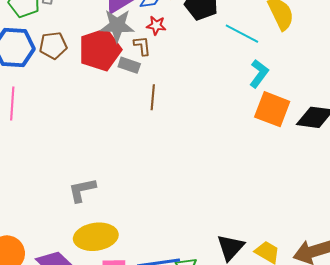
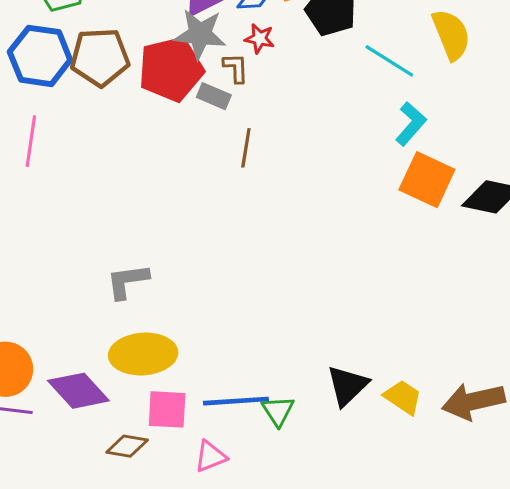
brown pentagon: (53, 45) -> (100, 57), size x1.4

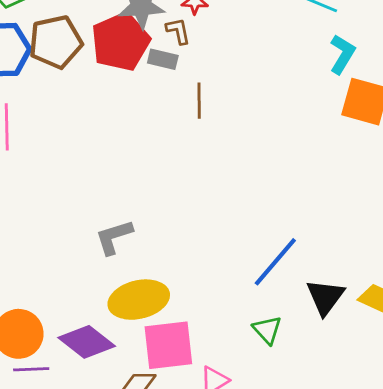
blue line: (236, 401) -> (275, 262), moved, turned -36
pink square: (167, 409) -> (168, 345), size x1.4

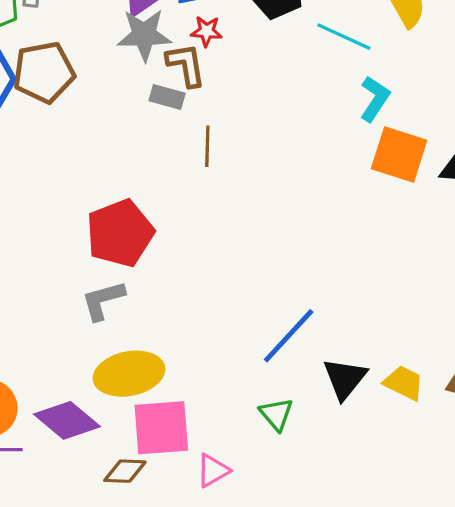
brown L-shape: (178, 31) -> (186, 65), size x1.4
red pentagon: (121, 42) -> (120, 233), moved

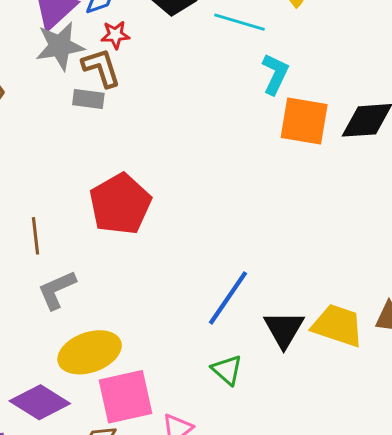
brown line: (207, 146) -> (35, 236), moved
red pentagon: (120, 233) -> (120, 204), moved
yellow trapezoid: (404, 383) -> (338, 325), size x1.4

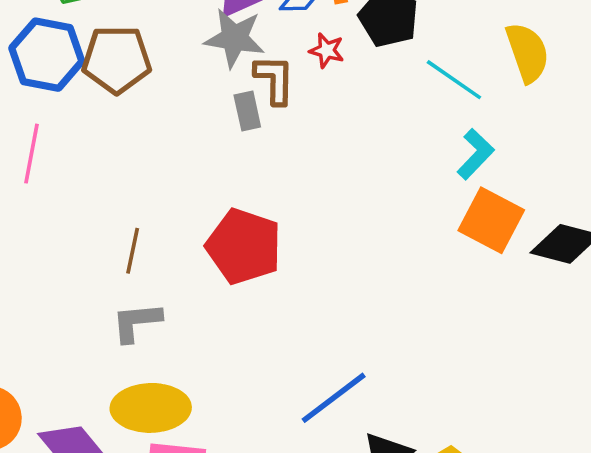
red star: (115, 35) -> (327, 50), moved
gray rectangle: (88, 99) -> (247, 111), turned 52
red pentagon: (120, 204) -> (244, 246), turned 30

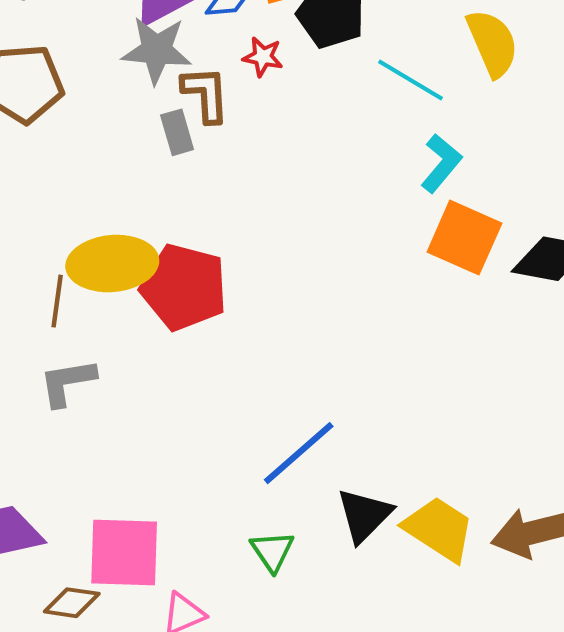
yellow ellipse: (151, 408) -> (112, 264), moved

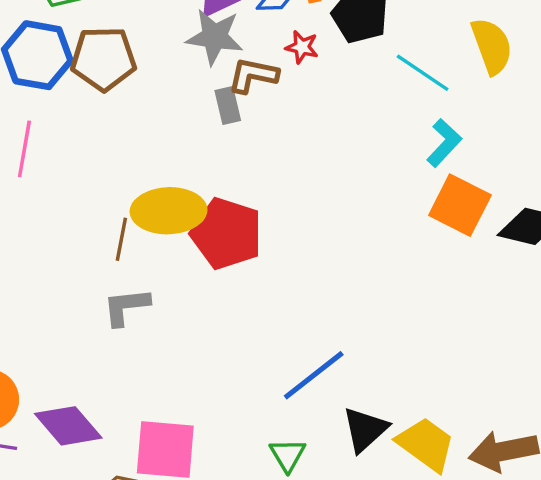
brown L-shape: (206, 94) -> (253, 75), turned -78

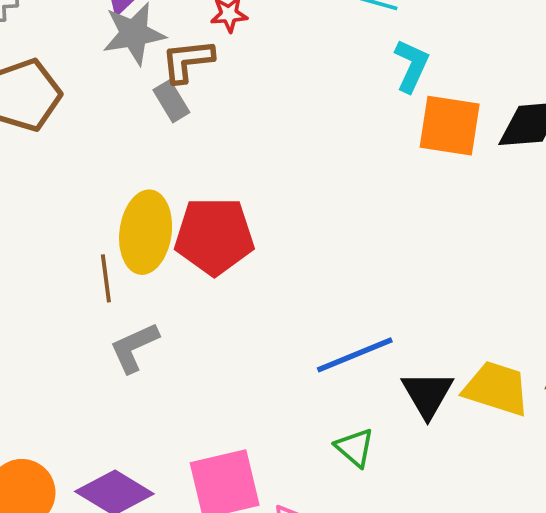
yellow ellipse: (169, 211) -> (146, 232), turned -62
blue line: (314, 375) -> (355, 355), turned 34

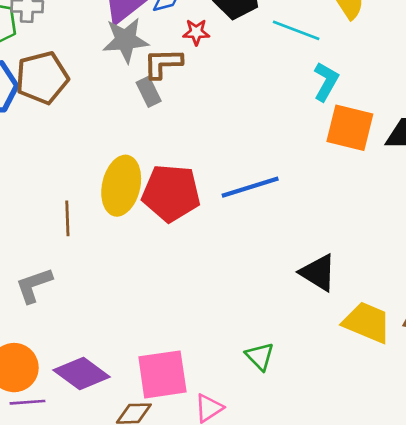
brown line: (106, 278) -> (67, 218), moved
gray L-shape: (134, 348) -> (34, 285), moved
blue line: (355, 355) -> (250, 187), moved
black triangle: (427, 394) -> (318, 273), moved, turned -33

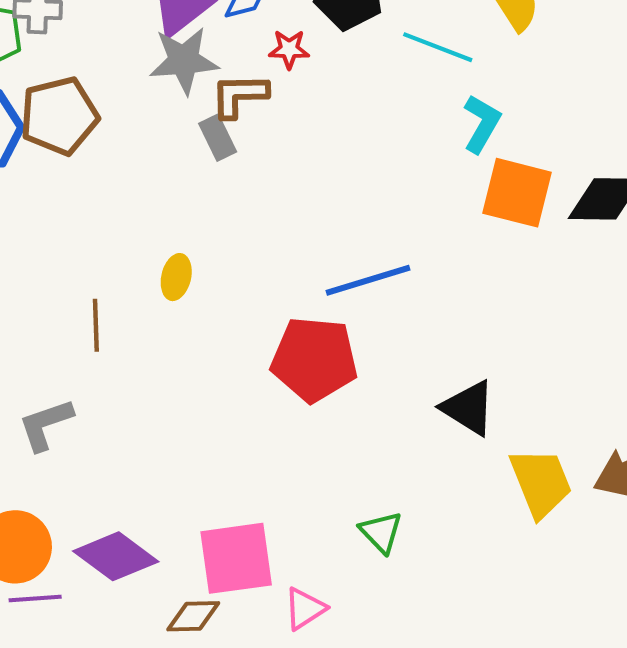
yellow ellipse: (121, 186) -> (176, 277), size x0.5
red pentagon: (171, 193) -> (314, 359), moved
yellow trapezoid: (367, 322) -> (541, 482), turned 45

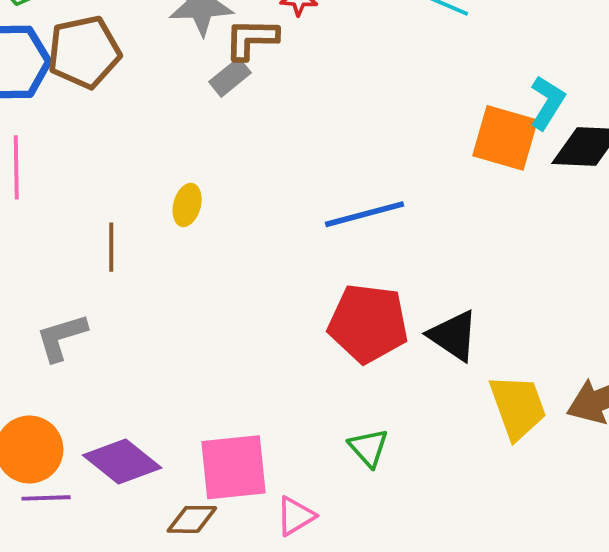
cyan L-shape: (482, 124) -> (547, 103), moved
gray rectangle: (218, 138) -> (230, 77), turned 75
red pentagon: (314, 359) -> (368, 323), moved

